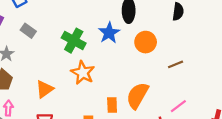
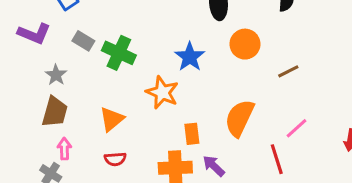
blue star: (109, 33) -> (190, 57), moved
green cross: (74, 41) -> (119, 53), moved
orange rectangle: (112, 105) -> (192, 134), moved

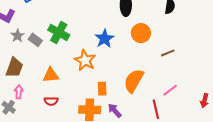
gray rectangle: (83, 41) -> (35, 40), moved
gray star: (56, 75) -> (17, 36), moved
orange triangle: (112, 119) -> (51, 75), turned 30

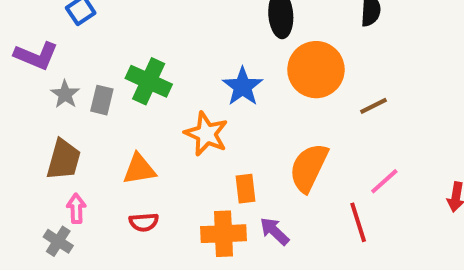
orange circle: (141, 33) -> (316, 70), size x1.4
gray rectangle: (35, 40) -> (102, 100), turned 72

